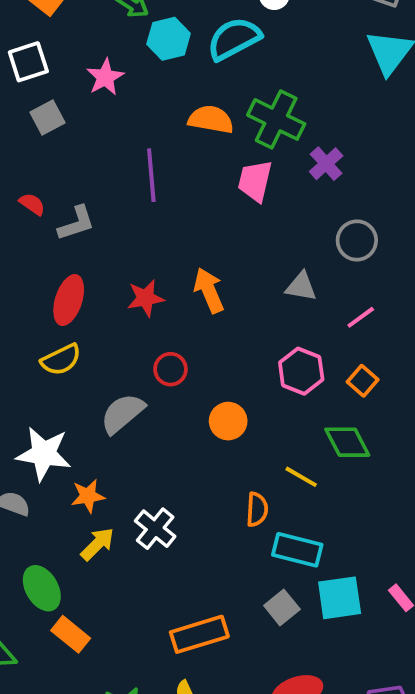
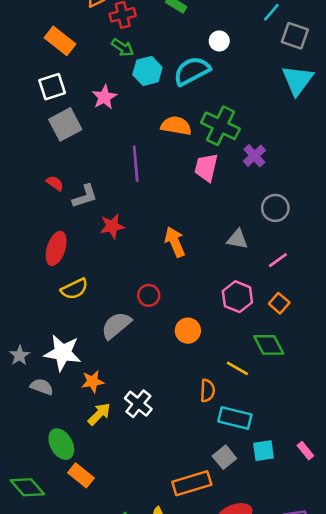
gray square: (48, 118) -> (65, 124), size x1.4
red star: (146, 298) -> (112, 226), moved
red ellipse: (69, 300) -> (56, 248), moved
cyan square: (340, 598) -> (264, 451), size x0.7
orange rectangle: (199, 634) -> (192, 483), moved

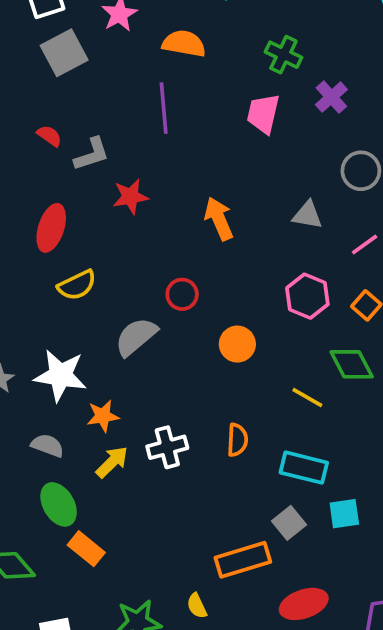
orange semicircle: (176, 126) -> (184, 44), moved
green cross: (220, 126) -> (283, 55), size x0.7
gray semicircle: (42, 387) -> (47, 445), moved
orange semicircle: (207, 391) -> (237, 440), moved
white cross: (138, 404) -> (167, 447), turned 36

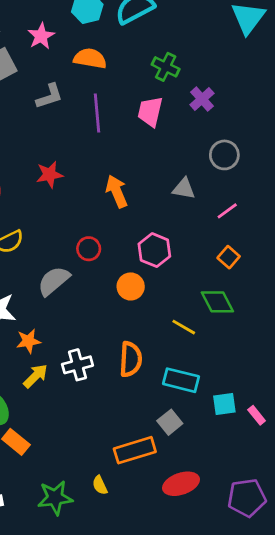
purple line: (164, 108) -> (97, 113), moved
gray L-shape: (92, 154) -> (49, 96), moved
pink hexagon: (307, 296) -> (154, 250), moved
orange semicircle: (237, 440) -> (131, 359), size x1.4
cyan square: (344, 514) -> (224, 404), moved

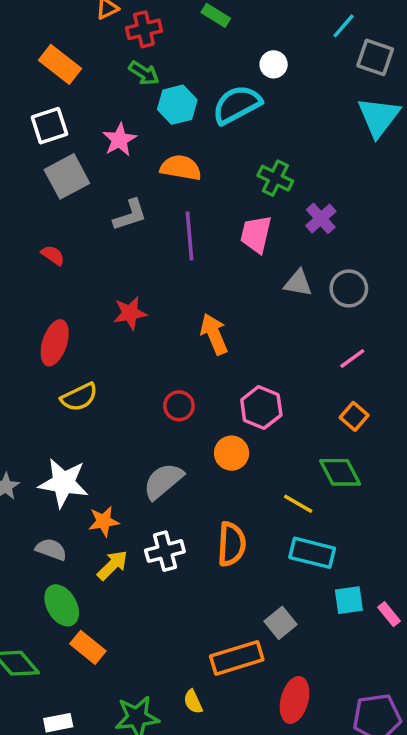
gray triangle: (184, 189) -> (298, 283), moved
gray semicircle: (54, 281) -> (163, 481), moved
cyan rectangle: (181, 380) -> (312, 553), moved
red ellipse: (181, 484) -> (295, 700), turned -56

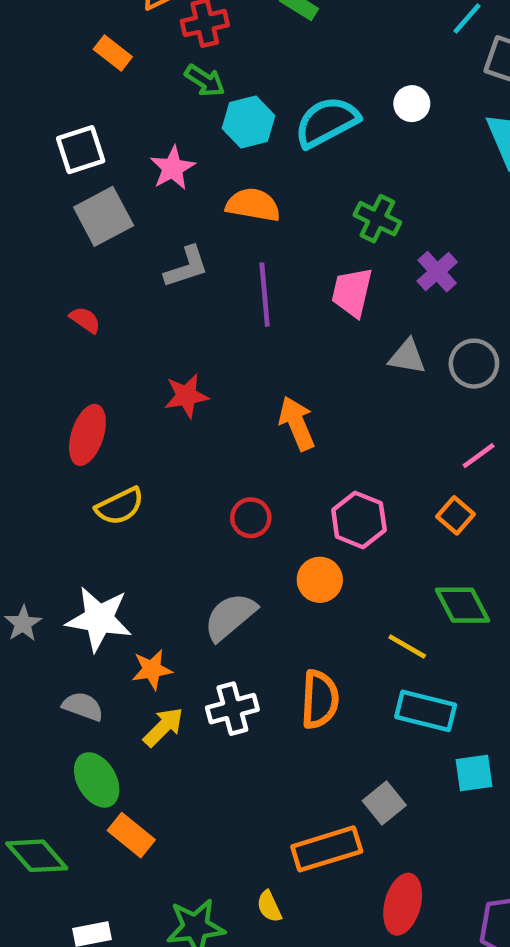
orange rectangle: (60, 64) -> (113, 53), moved, size x0.7
white circle: (274, 64) -> (412, 104), moved
orange square: (354, 416) -> (456, 515), moved

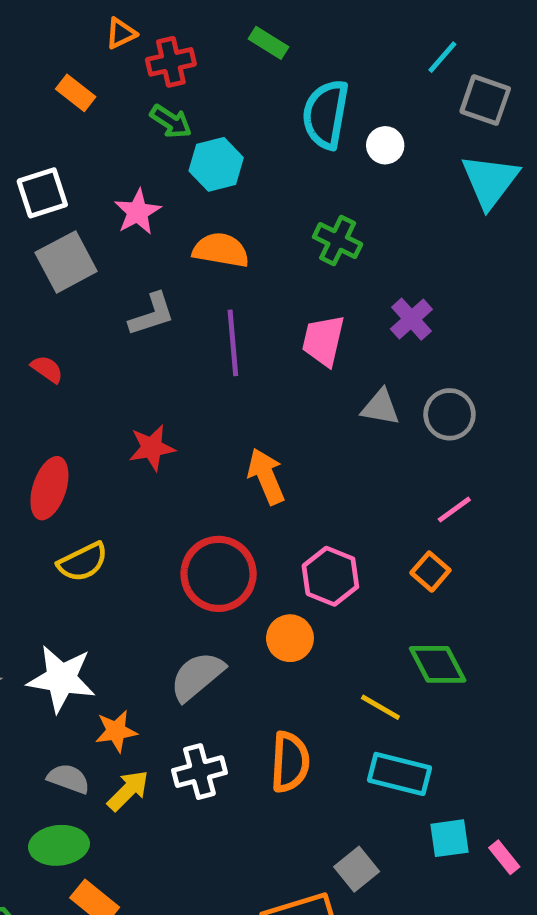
cyan semicircle: (327, 122) -> (326, 114), moved, turned -52
green cross: (377, 219) -> (338, 241), moved
red circle: (251, 518) -> (219, 574), size x1.8
gray semicircle: (83, 706) -> (68, 779), moved
green ellipse: (97, 780) -> (59, 845), turned -66

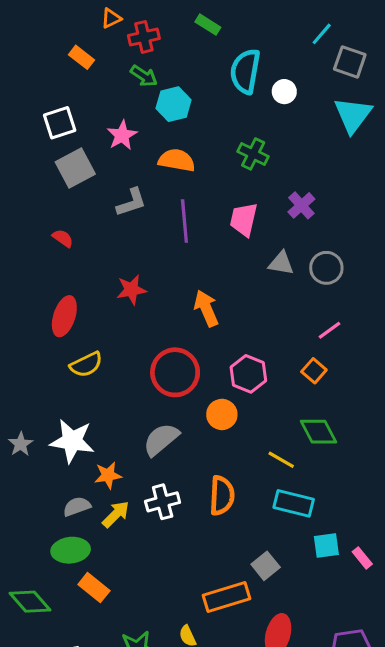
gray semicircle: (68, 779) -> (77, 506), turned -40

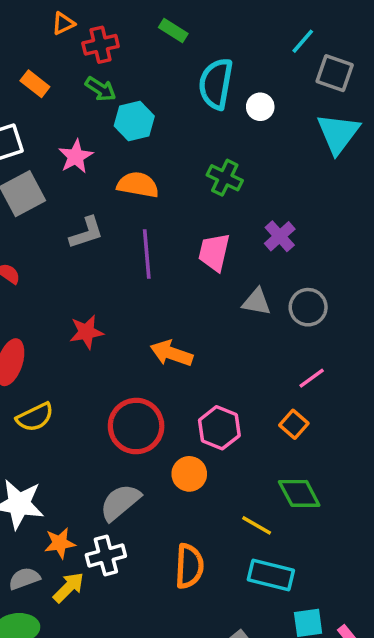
orange rectangle: (81, 57) -> (35, 84), moved
orange arrow: (206, 308) -> (172, 353), turned -48
white cross: (163, 502) -> (106, 555), moved

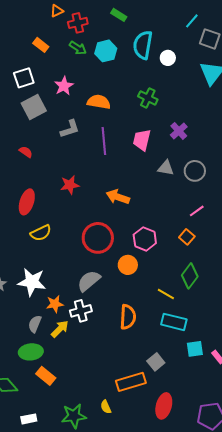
cyan hexagon: (134, 121) -> (106, 51), moved
green diamond: (299, 493) -> (190, 276), turned 65
gray semicircle: (24, 579) -> (35, 324), turned -48

